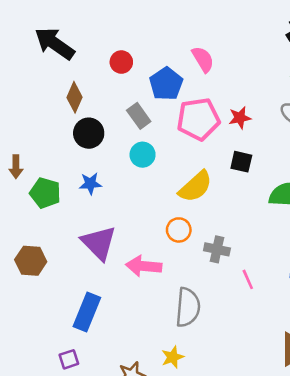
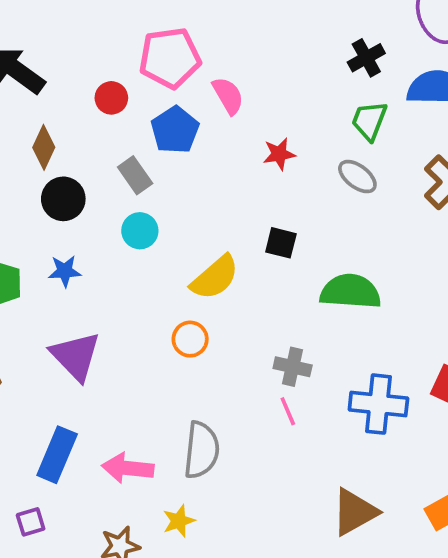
red star: (240, 118) -> (279, 154), moved
pink pentagon: (198, 119) -> (170, 58), moved
gray cross: (217, 249) -> (293, 367), moved
pink arrow: (144, 266) -> (128, 468), moved

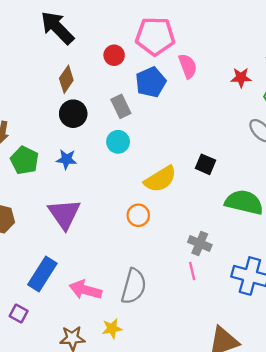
red star: (279, 154) -> (241, 78), moved
purple square: (31, 522) -> (19, 313), turned 36

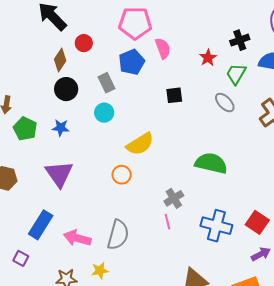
red circle: (114, 55) -> (84, 43), moved
red star: (241, 78) -> (208, 58), turned -30
black square: (205, 164) -> (174, 95), moved, turned -30
gray cross: (200, 243) -> (174, 198), turned 36

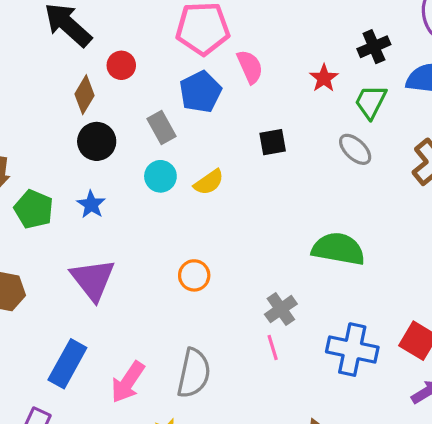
blue star: (61, 128) -> (91, 204), turned 30
yellow semicircle: (140, 144) -> (209, 182), moved, size x0.7
pink arrow: (77, 238) -> (128, 382), turned -68

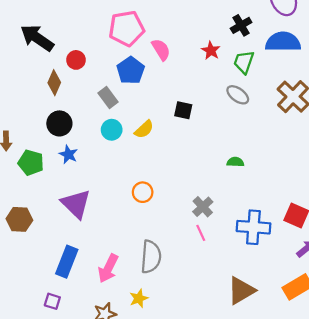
black circle: (97, 141) -> (59, 123), moved
black square: (273, 142) -> (183, 110), moved, turned 30
green semicircle: (338, 249) -> (235, 162), size x0.5

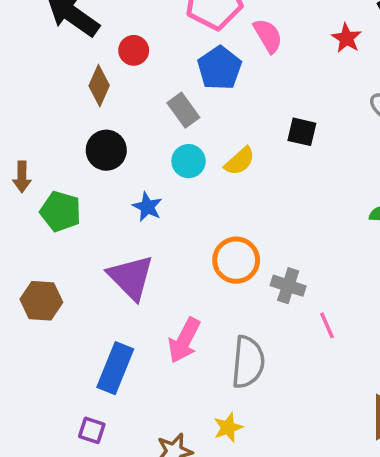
blue star: (68, 154) -> (147, 207), moved
orange circle: (143, 192) -> (236, 260), size x1.4
gray cross: (203, 207) -> (288, 286), moved, turned -30
pink arrow: (108, 268) -> (184, 340), moved

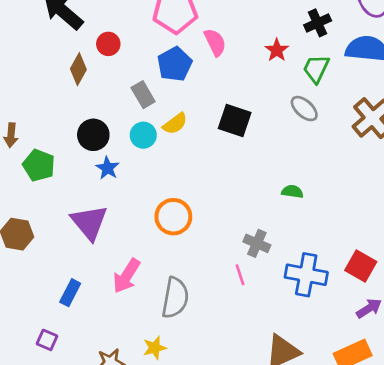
black square: (302, 132) -> (235, 120), size x1.4
black circle: (106, 150) -> (93, 135), moved
yellow semicircle: (240, 161) -> (175, 124), moved
gray cross: (288, 286) -> (257, 243), moved
blue rectangle: (115, 368) -> (70, 293), size x0.7

